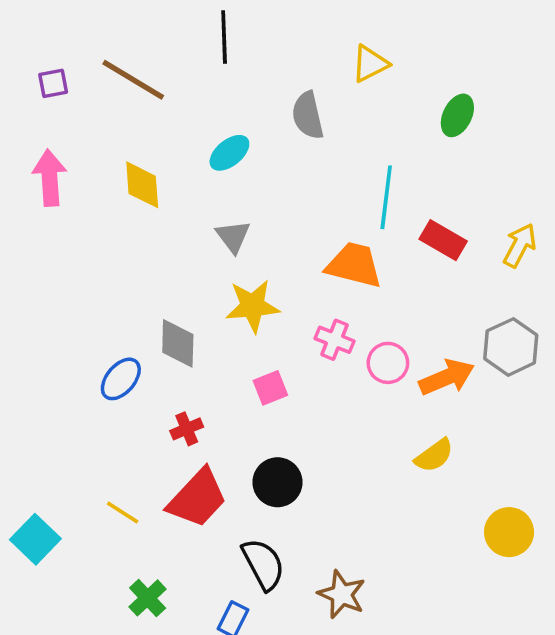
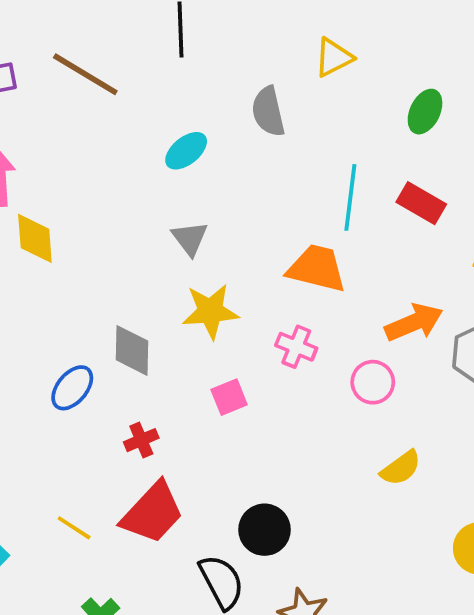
yellow diamond: (142, 185) -> (35, 238), moved
red rectangle: (443, 240) -> (421, 203), moved
pink circle: (388, 363) -> (373, 382), moved
orange arrow: (447, 377) -> (414, 322), moved
black circle: (278, 482) -> (264, 530), moved

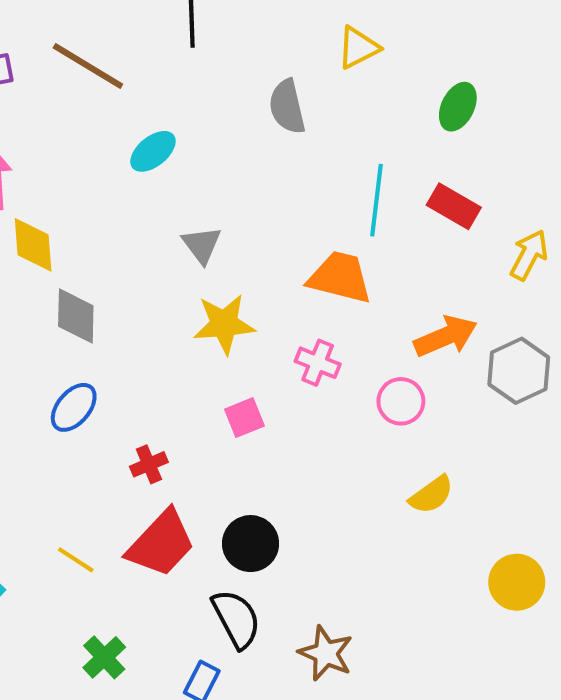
cyan ellipse: (186, 151) -> (153, 151), moved
gray diamond: (132, 350) -> (76, 316), moved
black circle: (264, 530) -> (251, 544), moved

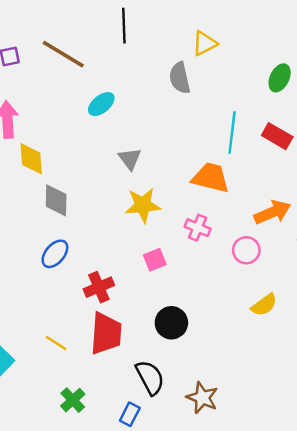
yellow triangle: (358, 48) -> (205, 43), moved
red cross: (149, 464) -> (99, 287), size x1.4
red trapezoid: (161, 544) -> (106, 333), turned -39
black circle: (251, 544) -> (171, 323), moved

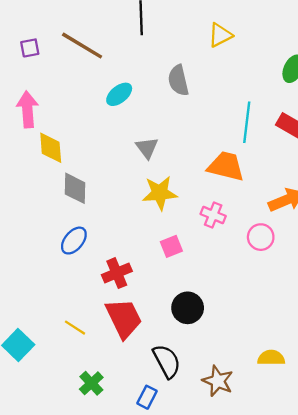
gray semicircle: (180, 78) -> (178, 80), moved
yellow semicircle: (264, 305) -> (271, 358), moved, turned -144
red trapezoid: (106, 333) -> (124, 318), turned -30

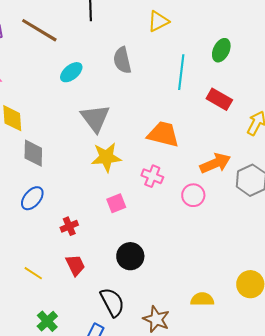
cyan line: (247, 122) -> (181, 72), moved
gray triangle: (147, 148) -> (95, 118), size x1.5
red cross: (117, 273) -> (69, 226), size x0.7
red trapezoid: (124, 318) -> (75, 265), size x0.6

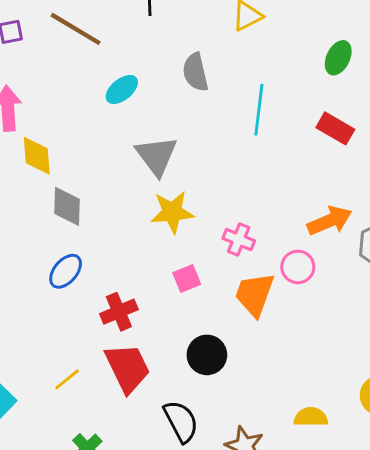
cyan line: (181, 72) -> (259, 110), moved
orange trapezoid: (163, 134) -> (255, 294), moved, turned -84
red cross: (69, 226) -> (119, 312), size x1.4
red trapezoid: (75, 265) -> (128, 368), size x1.6
yellow line: (33, 273) -> (67, 379), turned -72

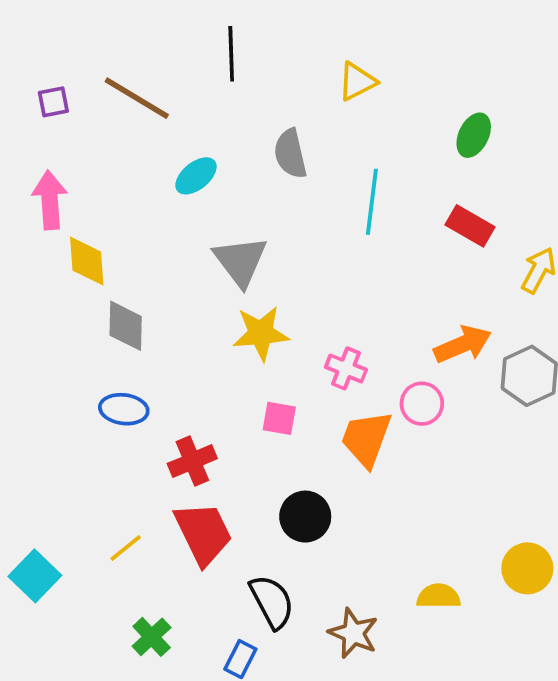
blue ellipse: (66, 271) -> (124, 409), turned 57
pink square: (187, 278) -> (279, 418), turned 32

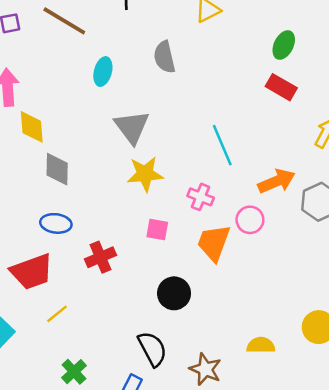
cyan ellipse: (196, 176) -> (103, 72), turned -36
cyan line: (372, 202) -> (222, 145), moved, turned -30
red rectangle: (470, 226) -> (281, 87), moved
red trapezoid: (203, 533) -> (32, 272), moved, turned 96

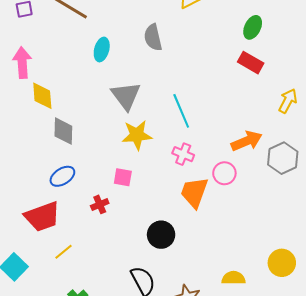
cyan line: (222, 145) -> (181, 111), moved
blue ellipse: (56, 223) -> (62, 176), turned -40
pink square: (157, 229) -> (123, 177), moved
red cross: (100, 257) -> (100, 204), size x0.7

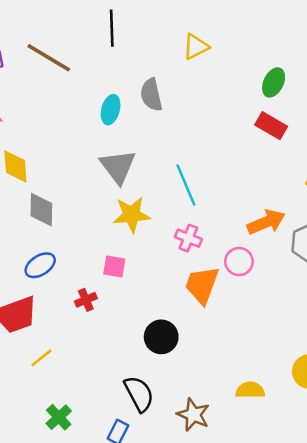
cyan ellipse: (102, 50) -> (111, 110), moved

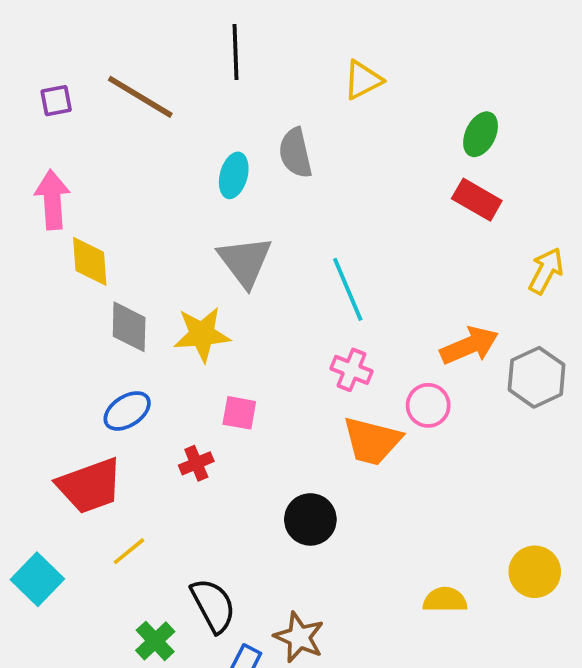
yellow star: (132, 215) -> (202, 334), moved
orange trapezoid: (202, 285) -> (372, 441), turned -96
black semicircle: (139, 394) -> (213, 605), moved
brown star: (193, 415) -> (299, 637), moved

